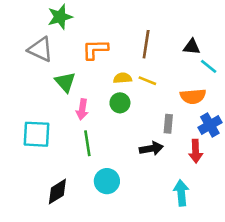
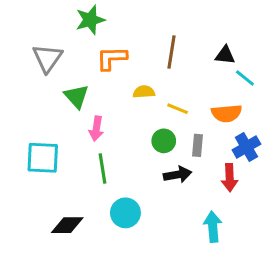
green star: (60, 17) -> (90, 20), moved
gray triangle: (40, 49) -> (47, 58), turned 40
yellow line: (147, 81) -> (178, 109), moved
green circle: (120, 103) -> (164, 141), moved
black diamond: (57, 192) -> (67, 225), turned 32

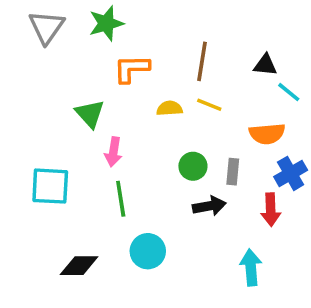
gray triangle: (47, 58) -> (47, 27), moved
yellow line: (178, 109) -> (209, 105), moved

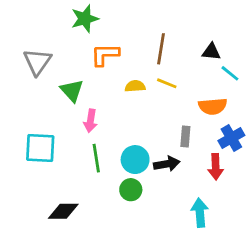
gray triangle: (47, 27) -> (37, 62), moved
green circle: (193, 166) -> (131, 190), moved
cyan circle: (148, 251) -> (135, 160), moved

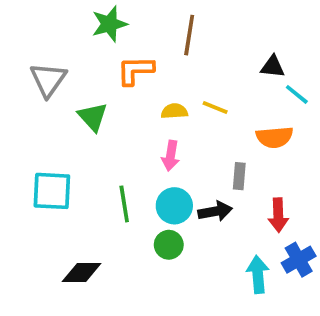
brown line: (161, 49) -> (189, 35), moved
pink arrow: (91, 121) -> (171, 156), moved
blue cross: (231, 138) -> (299, 260), moved

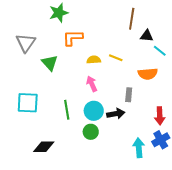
brown line: (189, 35) -> (132, 19), moved
pink arrow: (171, 156) -> (92, 84), turned 147
red arrow: (278, 215) -> (160, 116), moved

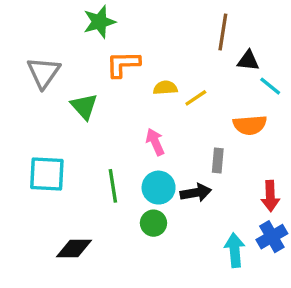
yellow line: (116, 58) -> (196, 98), turned -56
yellow semicircle: (94, 60) -> (165, 88), moved

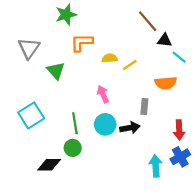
brown line: (223, 32) -> (148, 21), turned -50
cyan square: (47, 174) -> (31, 115), turned -35
green circle: (153, 223) -> (73, 148), moved

